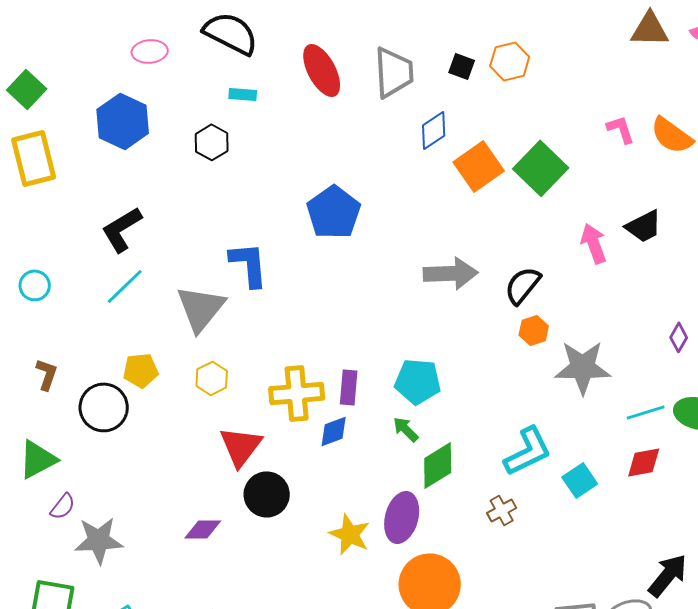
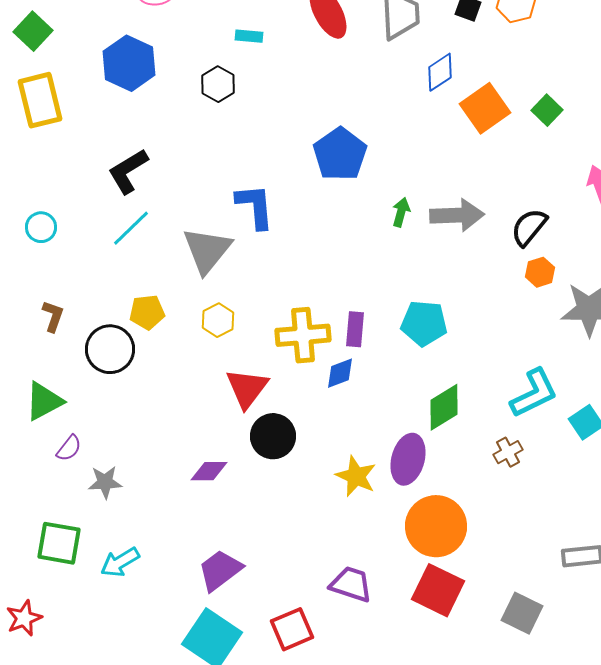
green square: (541, 168) -> (547, 110), size x0.6
green arrow: (406, 429) -> (401, 212), moved, turned 60
gray star: (99, 540) -> (105, 482), size x0.7

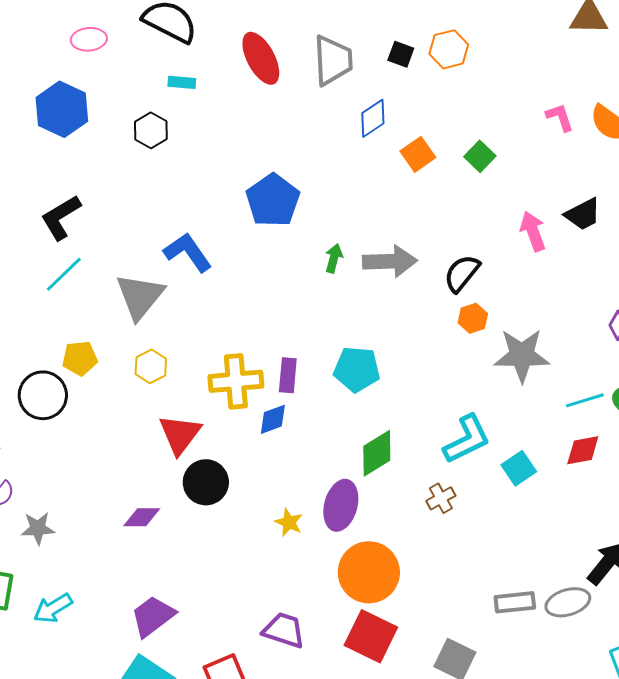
orange square: (485, 108) -> (418, 154), size x0.7
blue L-shape: (255, 206) -> (188, 252), turned -30
yellow star: (356, 476) -> (289, 522), size x0.7

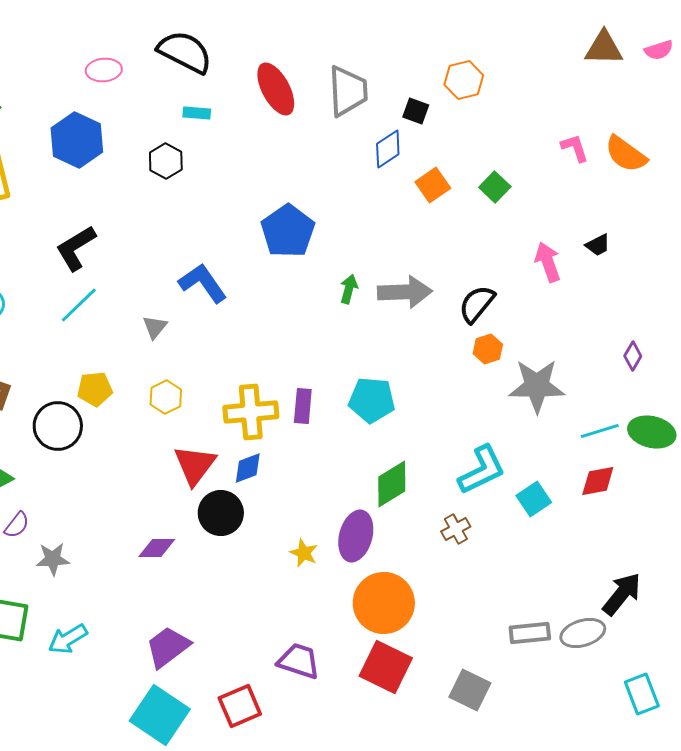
black square: (401, 54) -> (416, 111), moved
black trapezoid: (583, 214) -> (598, 245), size x0.7
gray triangle: (140, 296) -> (155, 327), size x0.5
blue diamond: (273, 419) -> (248, 468), moved

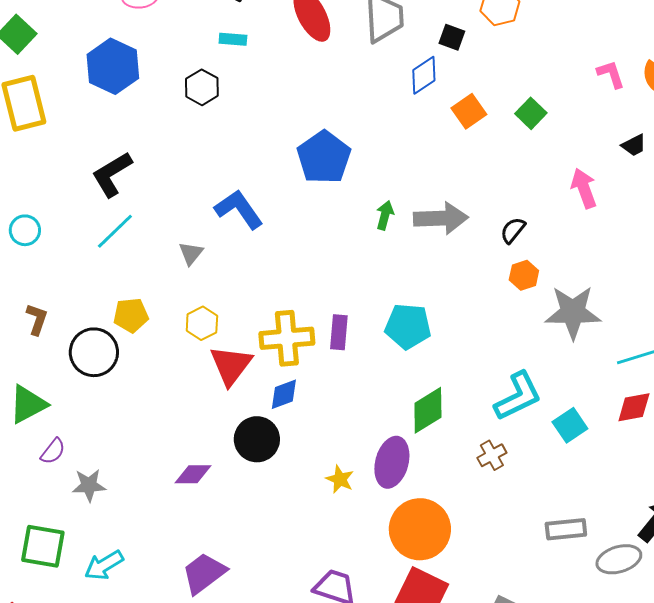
black trapezoid: (598, 245) -> (634, 145), moved
black semicircle: (477, 304) -> (513, 230), size x0.7
red triangle: (195, 465) -> (231, 365), moved
gray rectangle: (530, 633) -> (566, 529), moved

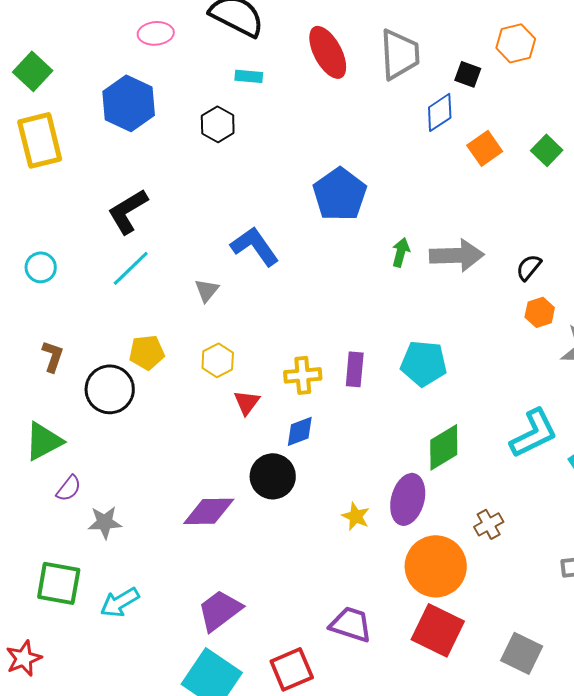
yellow cross: (287, 338) -> (303, 375), size x0.7
red triangle: (231, 365) -> (247, 402), size x0.6
brown cross: (492, 455) -> (489, 524), moved
purple diamond: (193, 474) -> (209, 511), size x1.4

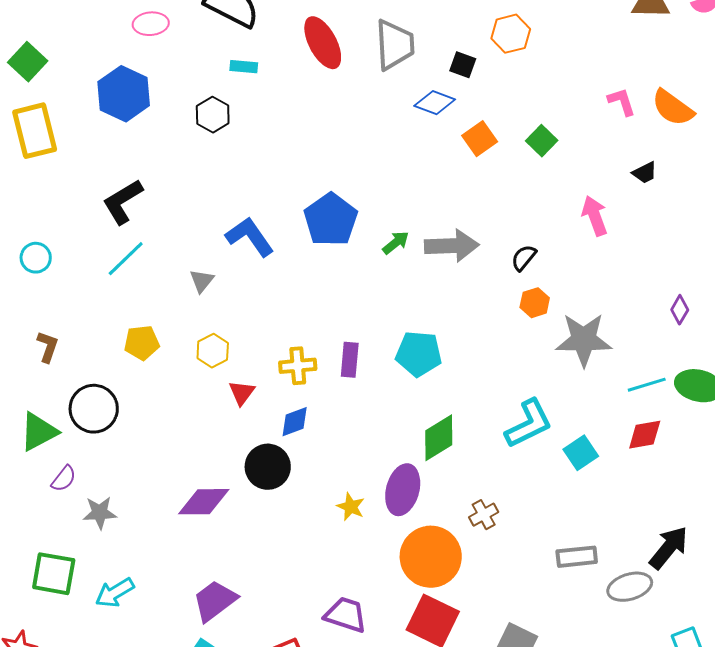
blue diamond: (440, 112) -> (435, 103), turned 54
blue pentagon: (340, 194) -> (331, 220), moved
green arrow: (401, 252) -> (396, 243), turned 36
black circle: (110, 389) -> (94, 409), moved

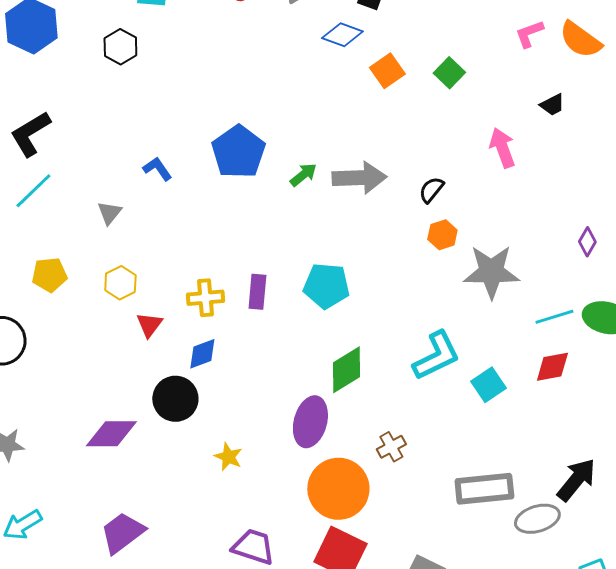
pink L-shape: (622, 102) -> (529, 34), turned -92
blue L-shape: (250, 237) -> (157, 169), size x0.6
yellow star: (351, 507) -> (228, 457), moved
gray rectangle: (577, 557) -> (484, 489), size x1.4

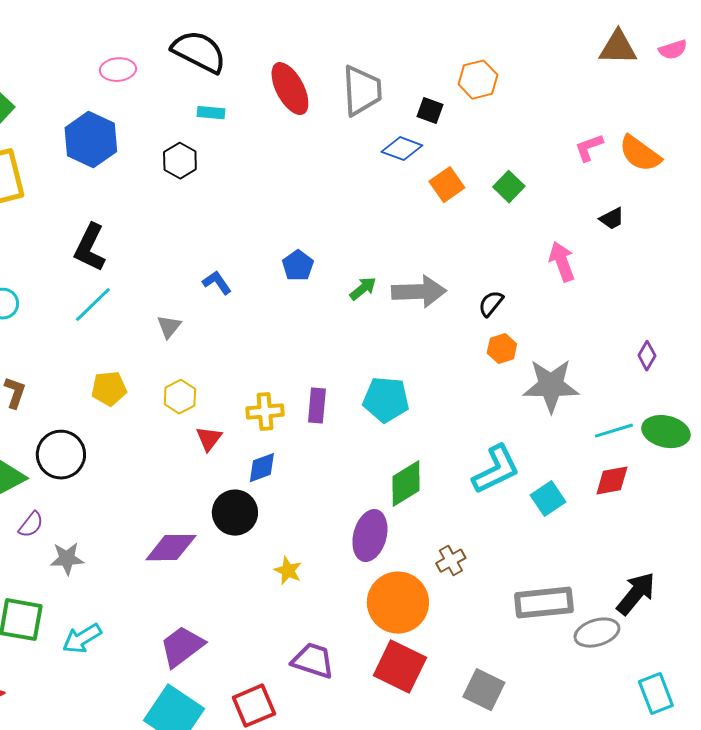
black L-shape: (30, 134) -> (90, 248), turned -33
blue pentagon: (238, 152) -> (298, 266), size x0.6

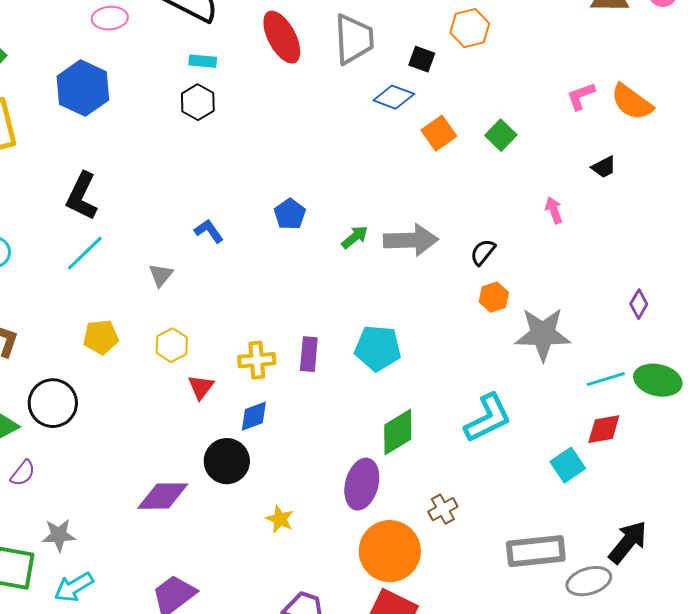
black hexagon: (180, 161) -> (198, 102), moved
pink arrow: (562, 262) -> (554, 210), size x0.7
cyan square: (548, 499) -> (568, 465), moved
gray star: (67, 559) -> (59, 535), moved

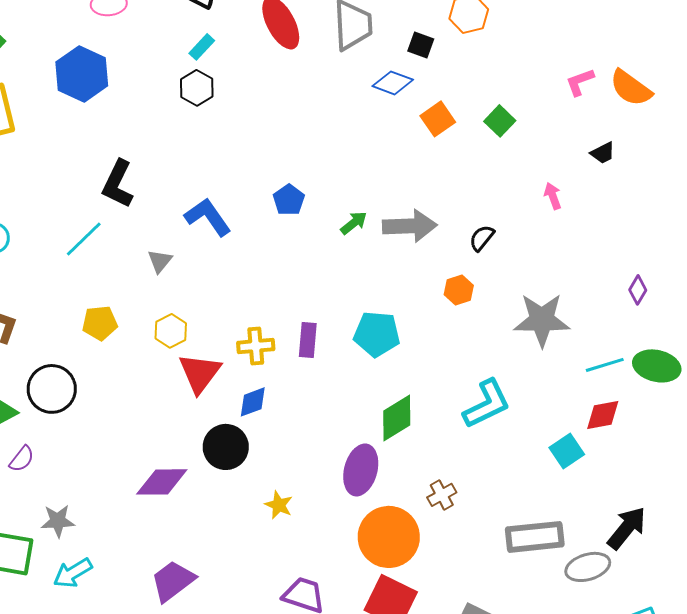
cyan rectangle: (203, 61) -> (202, 47), turned -52
black L-shape: (82, 196) -> (118, 184), moved
blue L-shape: (209, 231) -> (208, 217), size x1.6
orange hexagon: (494, 297) -> (459, 290), moved
red triangle: (201, 387) -> (200, 373), size x1.6

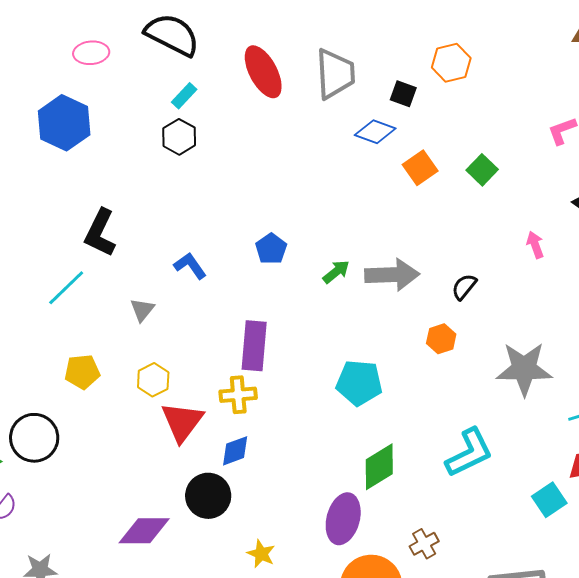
blue L-shape: (208, 217) -> (190, 266), size x0.7
purple rectangle: (308, 340) -> (254, 346), moved, size x1.4

